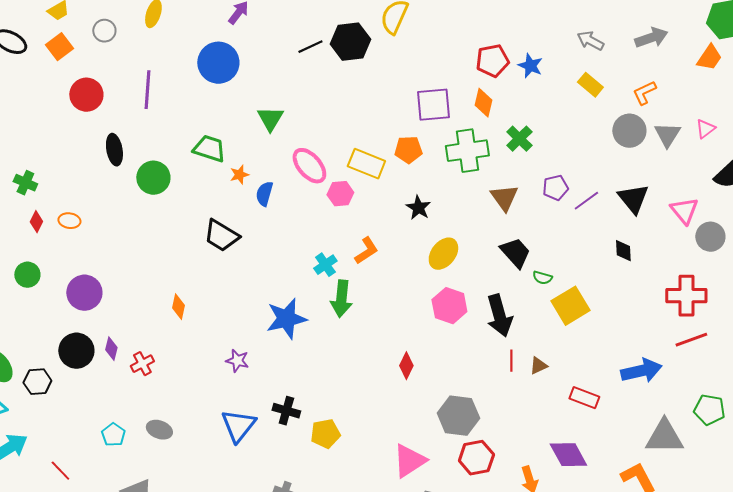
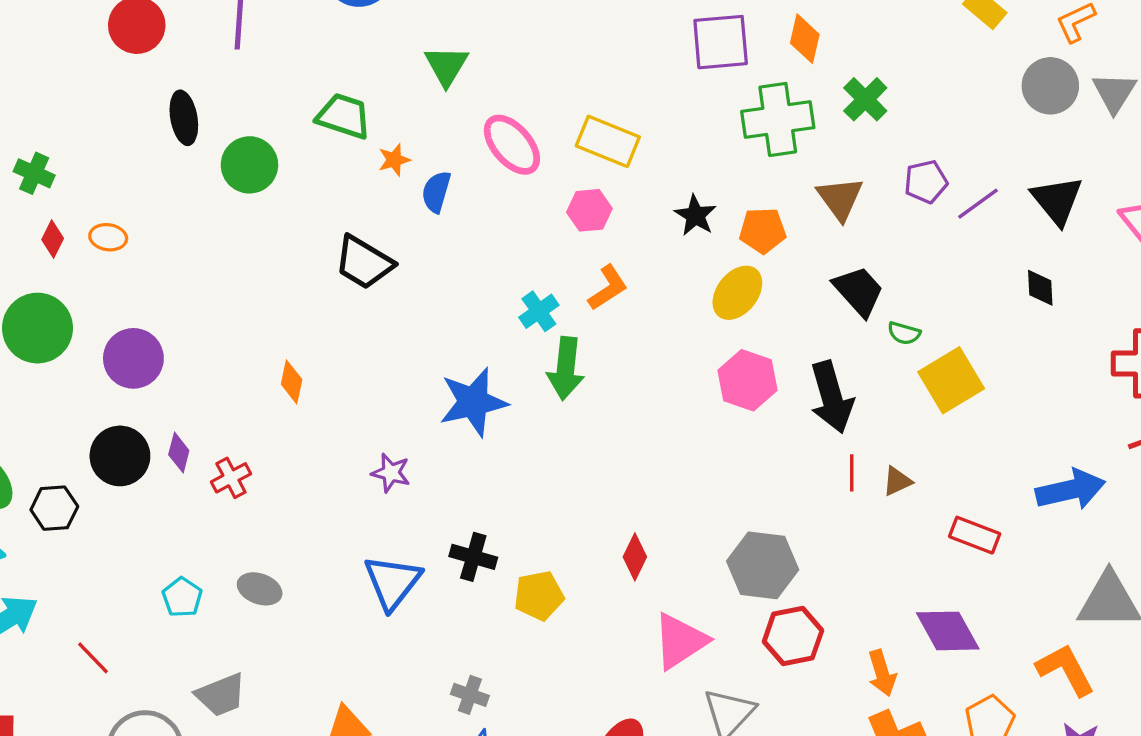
orange pentagon: (408, 150) -> (763, 231), moved
pink hexagon: (340, 194) -> (589, 210), moved
green circle: (27, 275) -> (37, 328), size x1.6
red diamond: (406, 366) -> (635, 557), moved

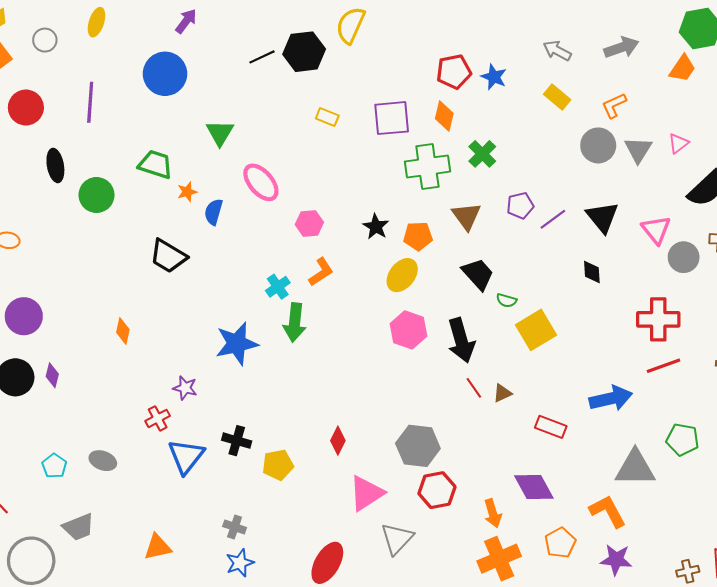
yellow rectangle: (608, 141) -> (327, 117), moved, size x0.6
red line: (852, 473) -> (474, 388), turned -35
red cross: (231, 478) -> (158, 418), moved

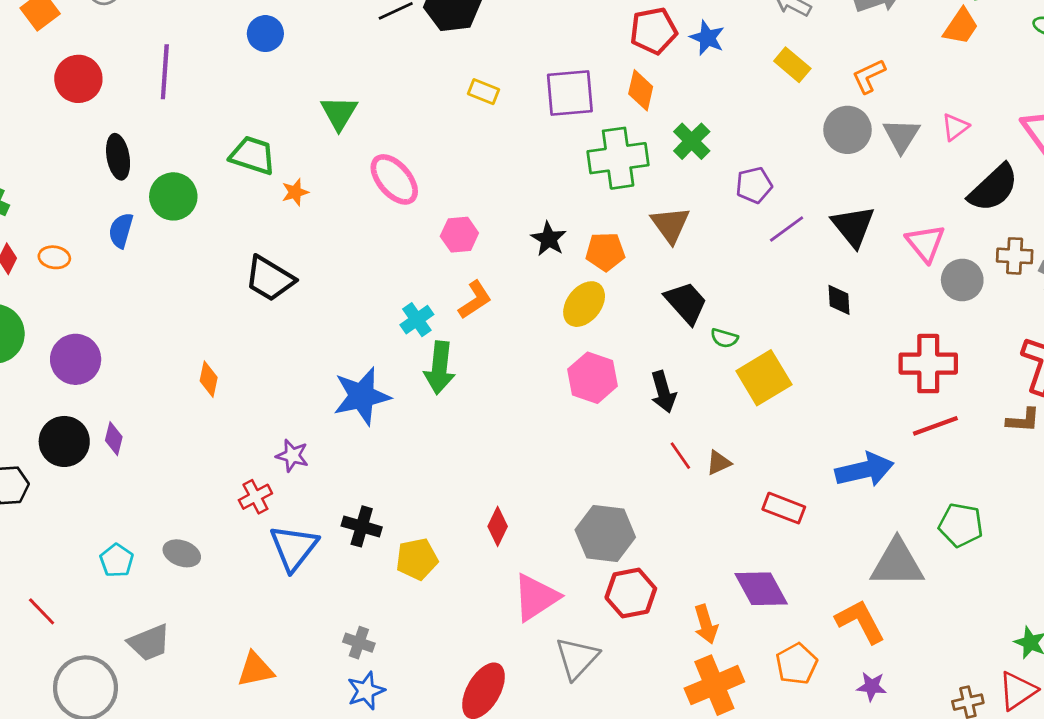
blue circle: (165, 74) -> (265, 34), size x0.6
purple pentagon: (520, 206) -> (754, 185), moved
blue semicircle: (213, 212) -> (121, 230), moved
black arrow: (461, 340) -> (663, 392), size x0.7
purple star: (616, 560) -> (872, 687), size x0.7

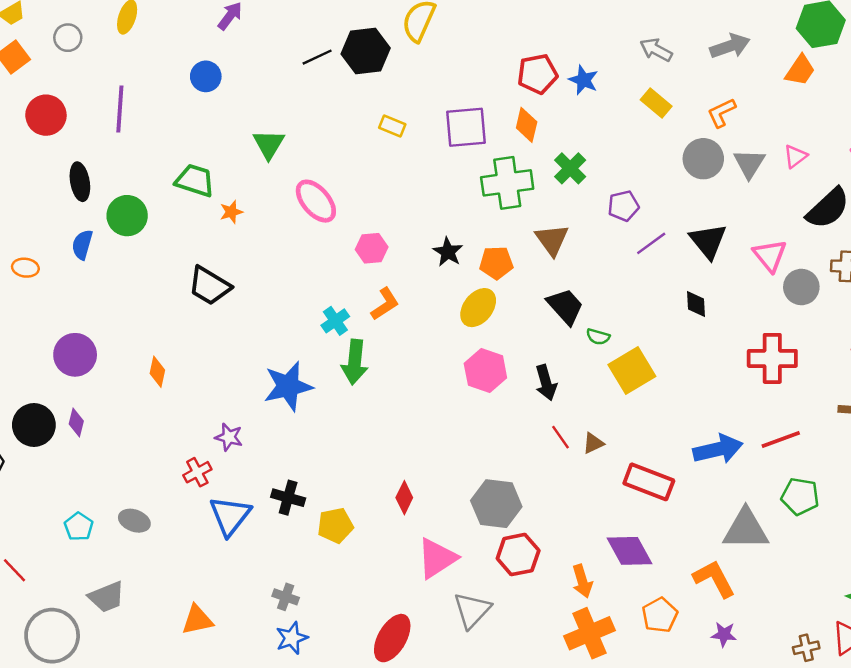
purple circle: (76, 359) -> (75, 355), moved
red line: (935, 426) -> (781, 440), moved
red rectangle: (784, 508) -> (649, 482), size x1.4

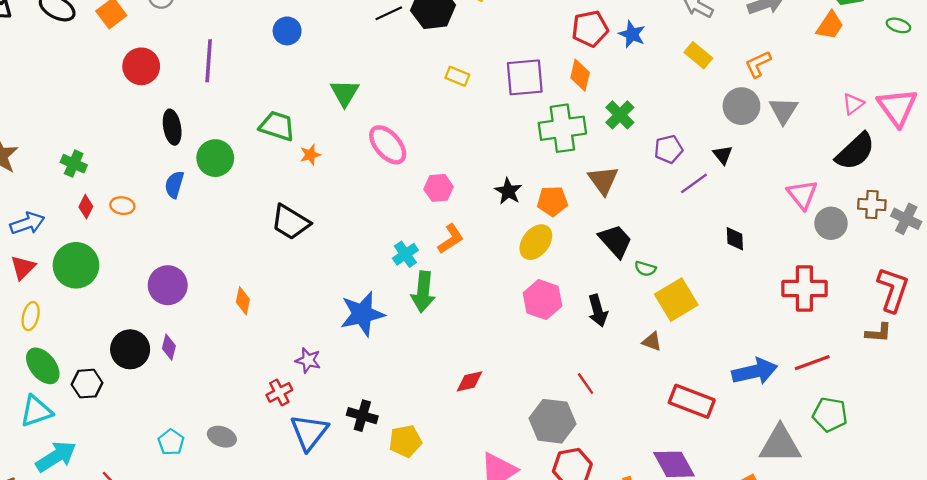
pink triangle: (795, 156) -> (853, 104), moved
black triangle: (708, 241) -> (723, 155), moved, size x0.6
red line: (560, 437) -> (586, 384), moved
brown triangle: (593, 443) -> (652, 342), moved, turned 45
red diamond: (404, 498) -> (470, 381), moved, turned 52

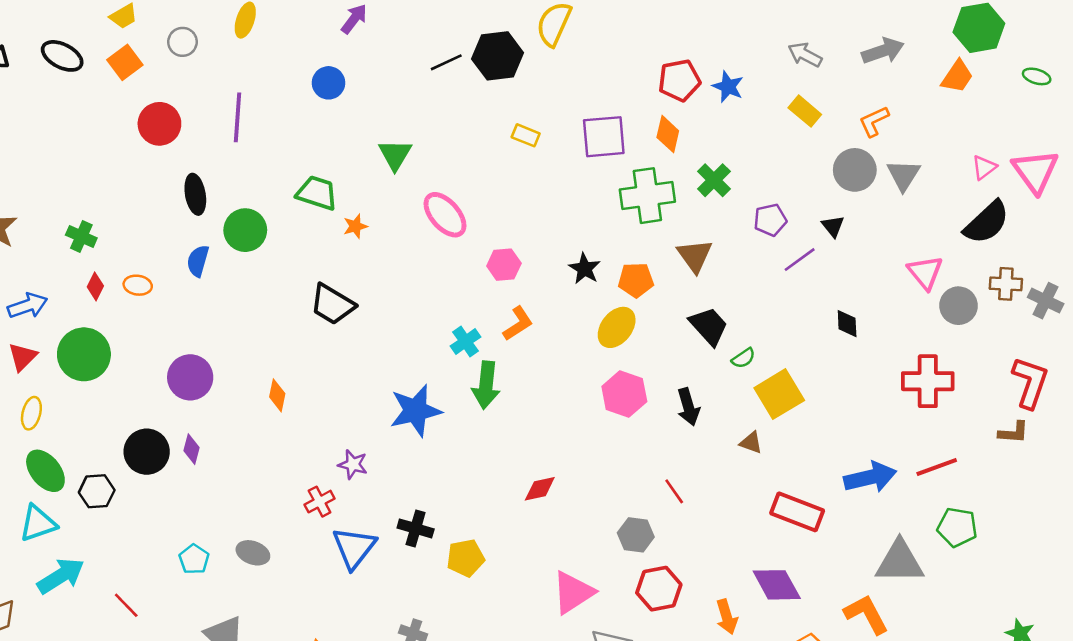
green semicircle: (645, 269) -> (743, 358), turned -50
gray hexagon: (552, 421) -> (636, 535), size x0.7

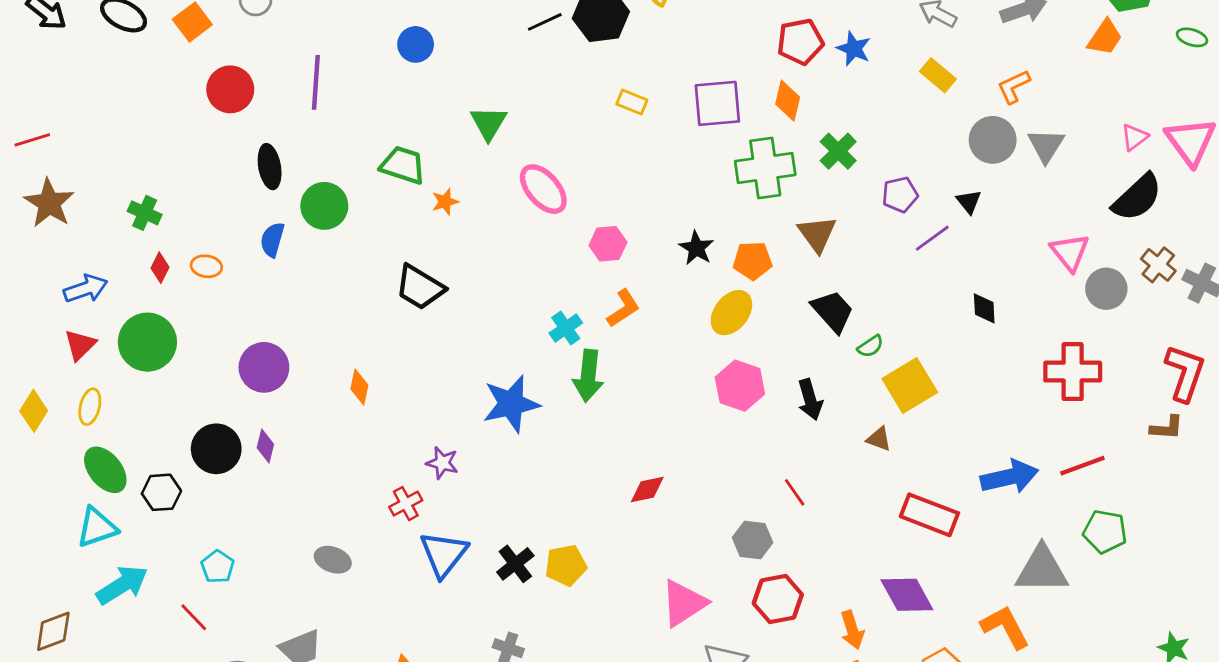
brown cross: (1006, 284) -> (1158, 265), turned 36
black cross: (416, 528) -> (515, 564), moved, turned 36
cyan pentagon: (194, 559) -> (218, 567), moved

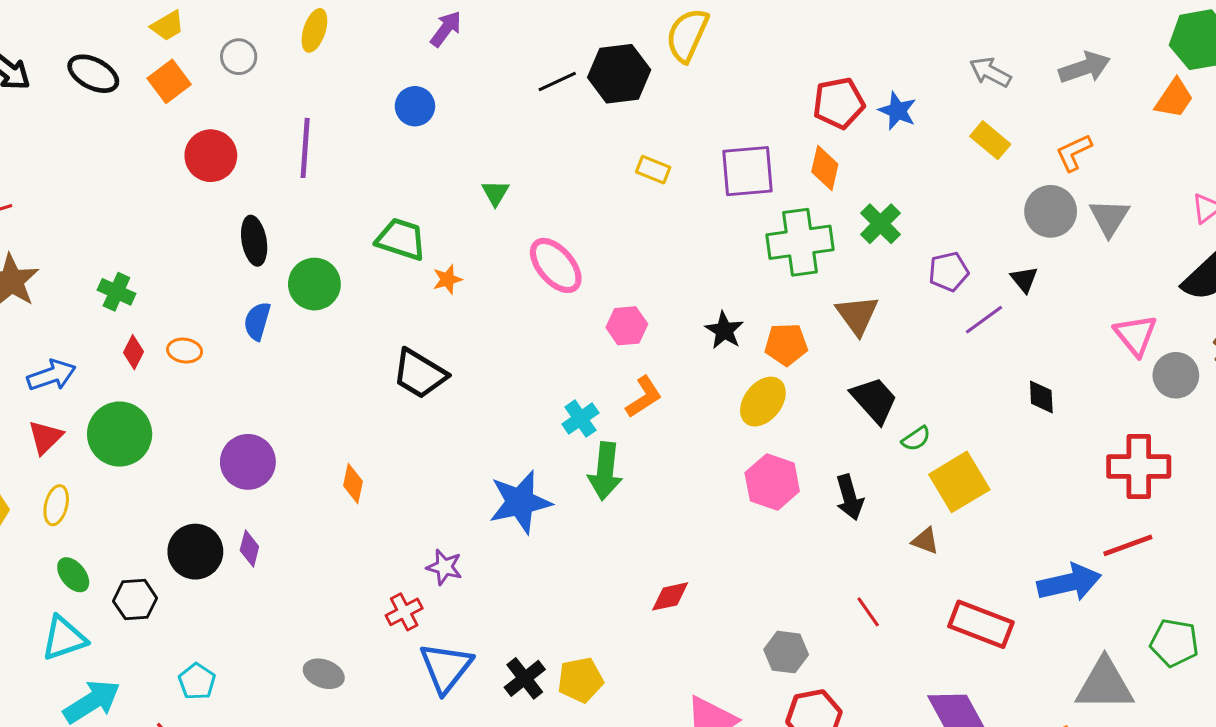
green triangle: (489, 123) -> (495, 193), size x0.7
red line: (1082, 466) -> (1128, 545), moved
green ellipse: (105, 470) -> (73, 575), size x0.7
red line: (795, 492) -> (868, 612), moved

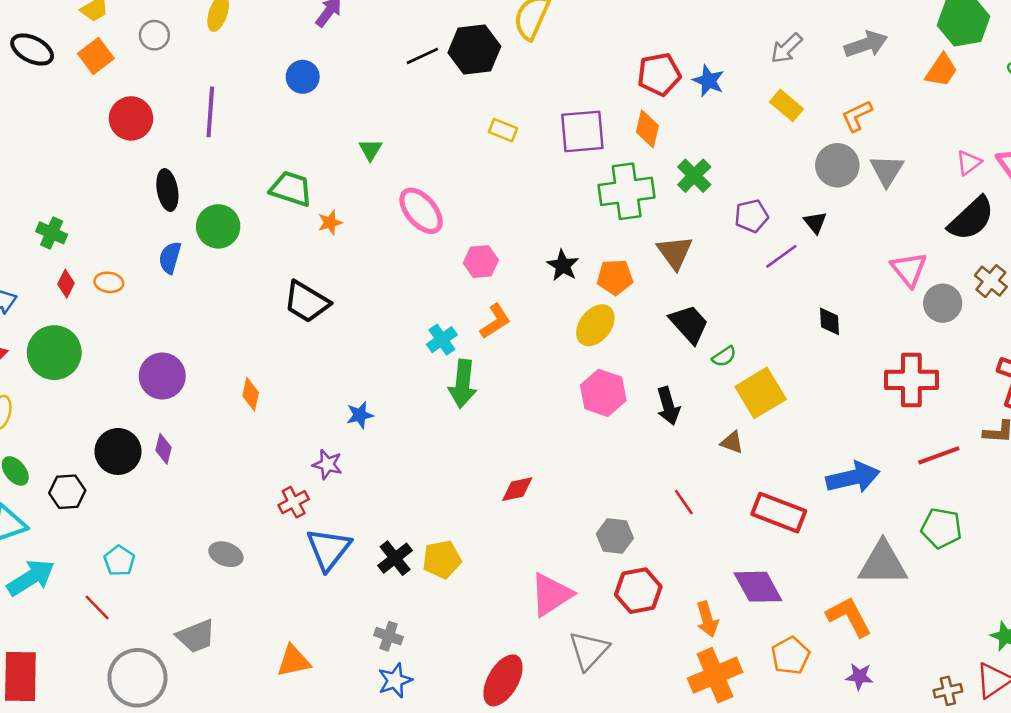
gray arrow: (990, 72) -> (787, 48), turned -72
blue star: (520, 502) -> (360, 415), moved, size x0.5
red line: (1128, 545) -> (939, 455), moved

